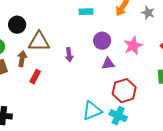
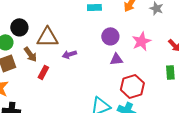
black circle: (17, 25) -> (19, 27), moved
purple arrow: (69, 55) -> (69, 54), moved, turned 80
brown arrow: (22, 59) -> (30, 54), turned 133

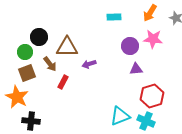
pink star: (141, 41) -> (153, 39), moved, turned 30

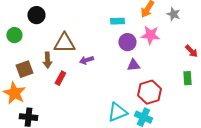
cyan rectangle: (114, 17) -> (117, 21), moved
black circle: (39, 37) -> (36, 15), moved
green circle: (25, 52) -> (14, 35), moved
brown arrow: (50, 64) -> (47, 60), turned 35

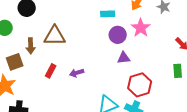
pink star: (150, 35) -> (141, 28), turned 30
brown arrow: (47, 60) -> (31, 46), moved
purple arrow: (86, 60) -> (77, 73), moved

